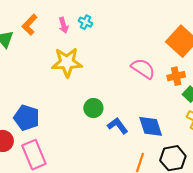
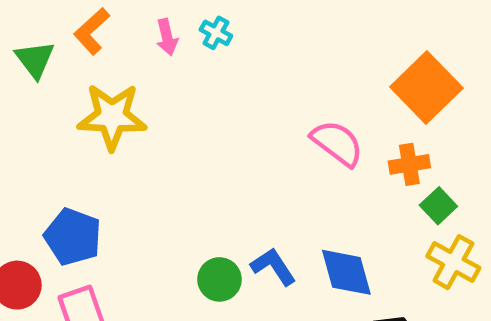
yellow star: (67, 62) -> (112, 117), moved
green circle: (93, 108) -> (219, 279), moved

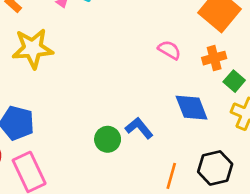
pink semicircle: (337, 143) -> (169, 50), size x0.7
blue diamond: (346, 272) -> (192, 108), moved

